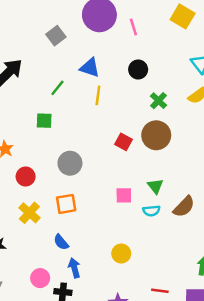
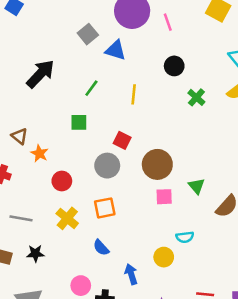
blue triangle: (90, 68) -> (116, 50), moved
brown circle: (156, 135) -> (157, 164), moved
red square: (124, 142) -> (122, 140), moved
cyan semicircle: (151, 211) -> (185, 237), moved
blue arrow: (74, 268) -> (131, 274), moved

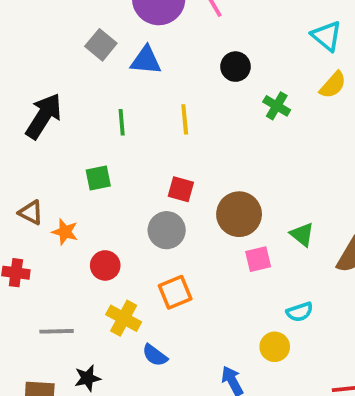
green line: (91, 88) -> (122, 122), turned -30
green square: (79, 122) -> (98, 178), moved
blue semicircle: (101, 248) -> (155, 355), moved

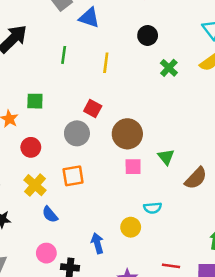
green square: (98, 178) -> (35, 101), moved

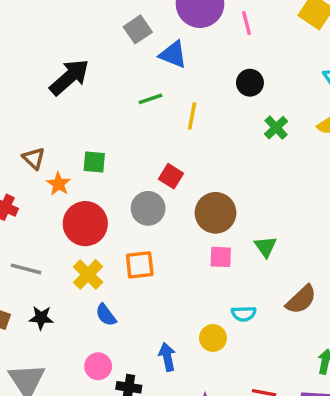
green line: (64, 55) -> (150, 99), moved, turned 60
red circle: (31, 147) -> (85, 224), size x1.6
brown semicircle: (196, 178) -> (301, 300), moved

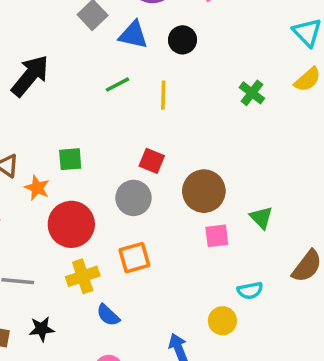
black circle: (250, 83) -> (183, 40), moved
yellow cross: (88, 274) -> (83, 276), turned 36

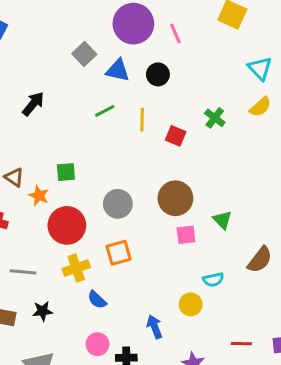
black arrow: (30, 76) -> (33, 104), size x0.7
red square: (152, 161) -> (176, 136), moved

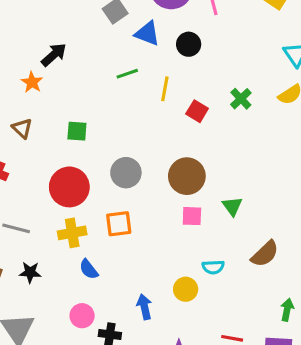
orange star: (39, 196) -> (32, 82), moved

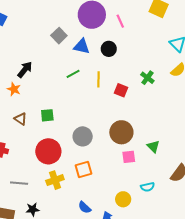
brown triangle: (22, 128) -> (21, 119), moved
blue semicircle: (89, 269) -> (85, 207), moved
yellow circle: (186, 289) -> (123, 199), moved

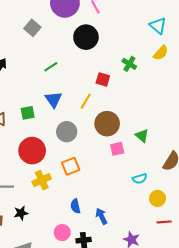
blue triangle: (82, 46) -> (53, 99), moved, turned 48
black circle: (109, 49) -> (86, 37), size x1.5
yellow line: (98, 79) -> (86, 101), moved, turned 35
yellow circle: (123, 199) -> (157, 198), moved
blue semicircle: (85, 207) -> (75, 206), turned 40

